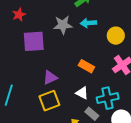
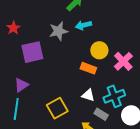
yellow circle: (116, 36) -> (99, 50), moved
purple triangle: (50, 78) -> (21, 85), moved

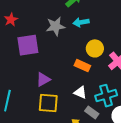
purple triangle: (21, 85) -> (43, 79), moved
yellow square: (57, 108) -> (48, 103), turned 30

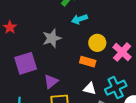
gray star: (56, 26) -> (52, 38), moved
purple square: (28, 45) -> (26, 63), moved

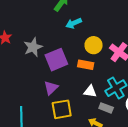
gray star: (52, 38) -> (33, 47), moved
purple square: (26, 63) -> (56, 60), moved

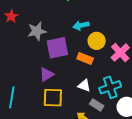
cyan arrow: (74, 23) -> (81, 25), moved

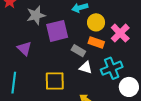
orange rectangle: (85, 59) -> (96, 42), moved
purple triangle: (47, 74) -> (24, 48), moved, turned -42
gray rectangle: (97, 105) -> (78, 51), moved

